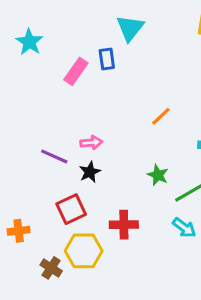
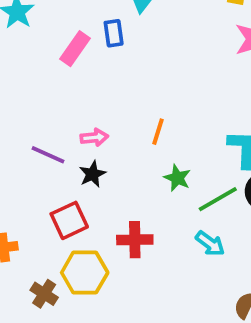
orange line: (161, 116) -> (158, 132), moved, turned -30

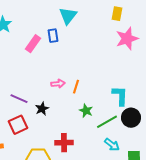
pink arrow: (94, 137) -> (58, 84), moved
red square: (69, 220) -> (18, 125), moved
cyan arrow: (210, 244) -> (112, 145), moved

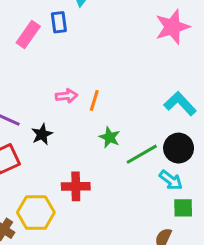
cyan L-shape: (120, 96) -> (180, 104), moved, turned -45
cyan arrow: (112, 145) -> (171, 180), moved

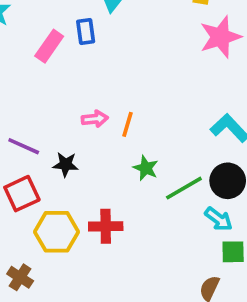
black star: (42, 134) -> (66, 164), turned 30
yellow hexagon: (36, 212) -> (56, 232), moved

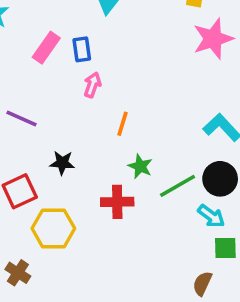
blue rectangle: (86, 32) -> (82, 49), moved
pink arrow: (95, 119) -> (92, 85), moved, turned -65
purple line: (24, 146) -> (21, 119), moved
red cross: (106, 226) -> (117, 202), moved

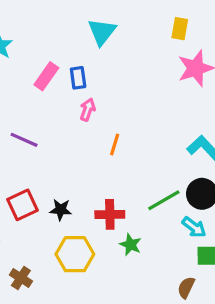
black star: (62, 163) -> (61, 210), moved
green star: (140, 166) -> (131, 245), moved
yellow hexagon: (53, 228) -> (75, 254), moved

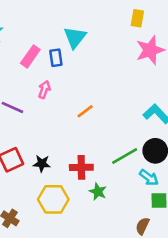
cyan triangle: (102, 32) -> (75, 37), moved
pink arrow: (88, 110) -> (44, 90), moved
orange line: (115, 145) -> (85, 111), turned 36

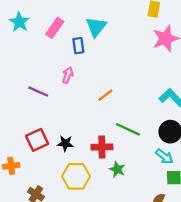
pink rectangle: (30, 56) -> (55, 28), moved
green line: (125, 156) -> (128, 129), moved, turned 55

